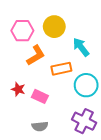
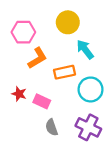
yellow circle: (54, 27) -> (68, 22), moved
gray semicircle: (40, 126) -> (52, 127), moved, turned 77

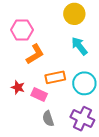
yellow circle: (68, 22) -> (74, 14), moved
orange rectangle: (65, 72) -> (55, 77), moved

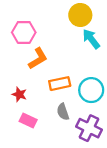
cyan arrow: (79, 46) -> (91, 39), moved
pink rectangle: (39, 94) -> (28, 120), moved
gray semicircle: (48, 119) -> (63, 112), moved

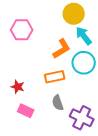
orange L-shape: (38, 59) -> (62, 49), moved
cyan circle: (91, 90) -> (84, 63), moved

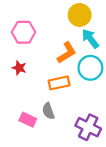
red star: (18, 87) -> (19, 68), moved
gray semicircle: (58, 103) -> (48, 111), moved

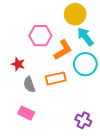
pink hexagon: (23, 32) -> (40, 36), moved
gray semicircle: (48, 111) -> (29, 85), moved
purple cross: (88, 127) -> (83, 120), size x0.7

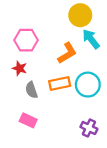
pink hexagon: (40, 36) -> (26, 40), moved
cyan circle: (85, 64) -> (88, 85), moved

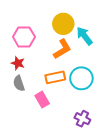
yellow circle: (80, 15) -> (63, 24), moved
gray semicircle: (31, 90) -> (19, 83), moved
pink rectangle: (28, 120) -> (42, 100), moved, turned 35

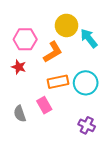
orange L-shape: (62, 49) -> (53, 52), moved
gray semicircle: (19, 83) -> (20, 114), moved

